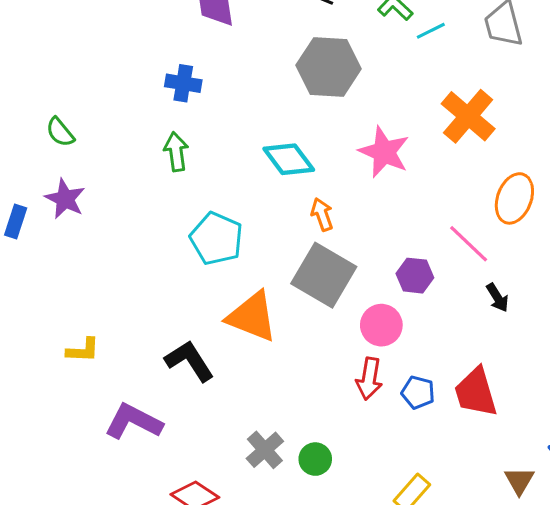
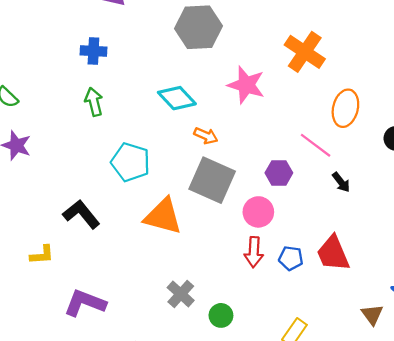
orange arrow: (322, 214) -> (206, 136), turned 140
black L-shape: (190, 361) -> (81, 214), moved
gray cross: (265, 450) -> (181, 294), moved

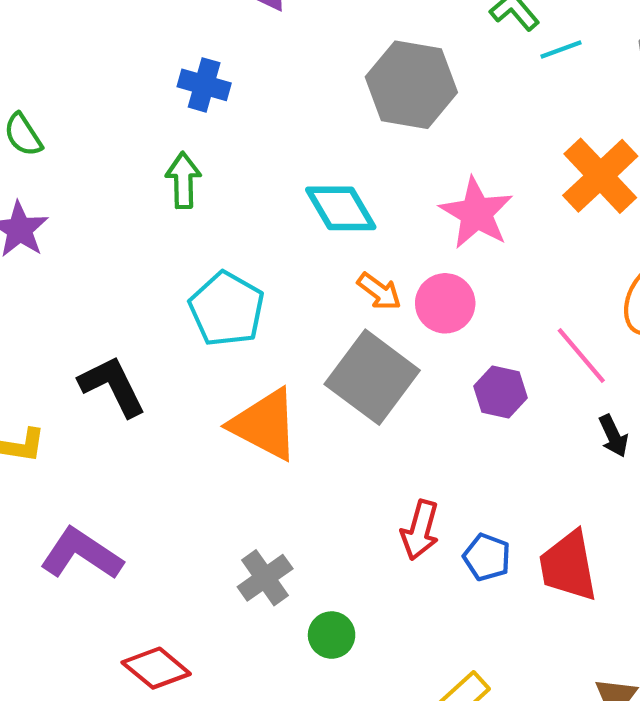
pink circle: (258, 212) -> (445, 303), moved

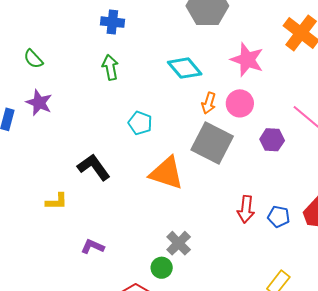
orange arrow: (379, 291) -> (209, 103), turned 80
cyan pentagon: (227, 309) -> (140, 123), size x0.7
purple L-shape: (81, 554) -> (93, 247), size x0.6
green circle: (332, 635) -> (162, 268), moved

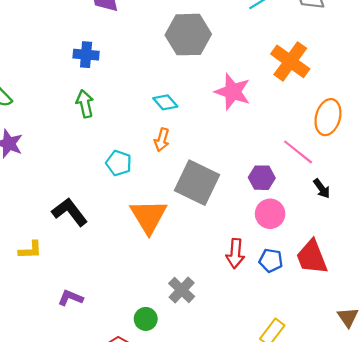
cyan diamond: (185, 68) -> (165, 102), size x0.7
orange arrow: (209, 103) -> (162, 140), moved
pink circle: (240, 103) -> (270, 214), moved
orange triangle: (167, 173) -> (148, 216), turned 42
gray cross: (179, 243) -> (182, 290), moved

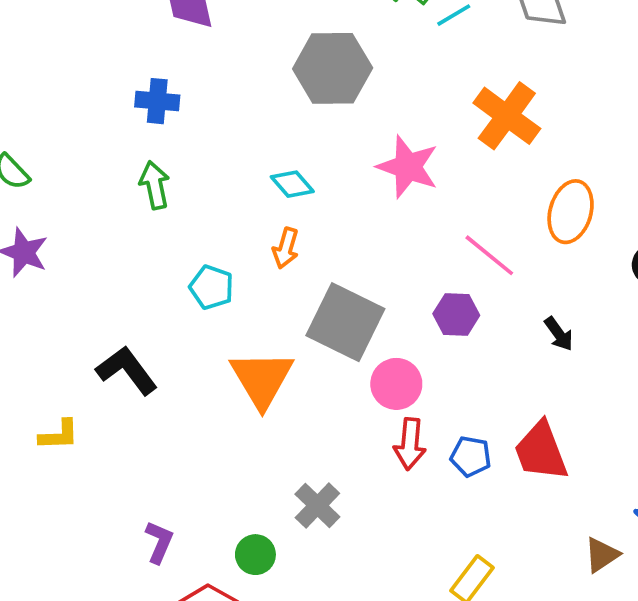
pink line: (298, 152) -> (489, 255), moved
pink circle: (270, 214) -> (396, 384), moved
purple L-shape: (70, 298) -> (159, 542), moved, turned 90
brown triangle: (348, 317) -> (602, 555), turned 30

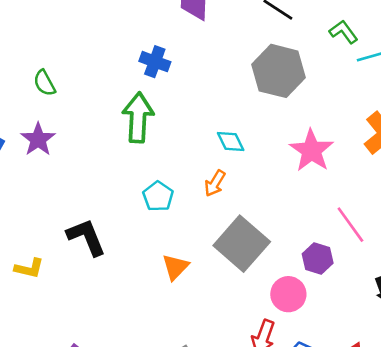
green arrow: (155, 185) -> (138, 118), size x1.5
orange triangle: (262, 379) -> (175, 267), size x0.6
pink circle: (396, 384) -> (288, 294), moved

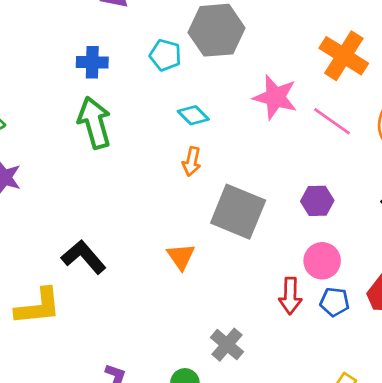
cyan pentagon: (158, 196) -> (165, 55), moved
pink line: (350, 225) -> (332, 121), moved
yellow L-shape: (29, 268) -> (38, 307), size x1.6
pink circle: (288, 294) -> (322, 261), moved

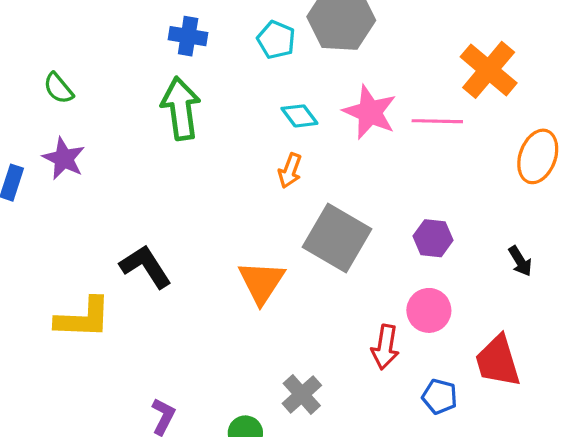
pink star: (275, 97) -> (370, 112), moved
pink line: (332, 121) -> (437, 121), moved, turned -42
orange triangle: (181, 257) -> (261, 282), size x1.4
blue pentagon: (335, 302) -> (440, 397), moved

